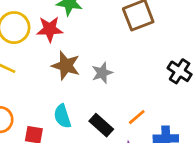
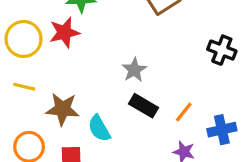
brown star: (66, 66) -> (63, 109), moved
black rectangle: (101, 125) -> (144, 106), moved

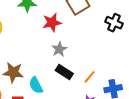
red star: (64, 32) -> (52, 23), moved
black cross: (222, 50) -> (114, 23), moved

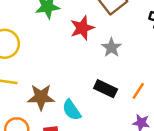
gray star: (59, 49) -> (111, 48), moved

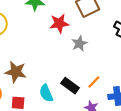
black rectangle: (106, 89) -> (70, 86), moved
cyan semicircle: (72, 110) -> (46, 93), moved

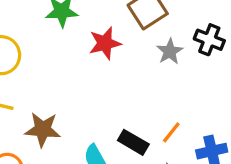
gray star: (79, 43) -> (170, 51), moved

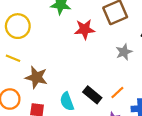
gray star: (170, 51) -> (124, 52), moved

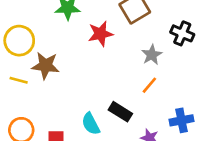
brown star: (36, 77) -> (46, 66), moved
orange line: (117, 93) -> (149, 85), moved

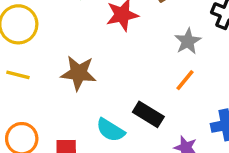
brown star: (46, 66) -> (78, 73), moved
cyan semicircle: (91, 124) -> (111, 130), turned -30

